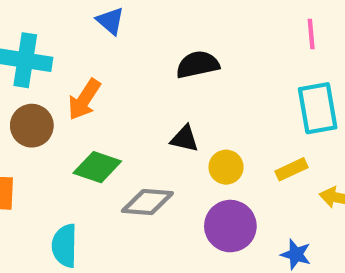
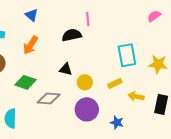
pink line: (311, 34) -> (88, 19), moved
orange arrow: (84, 99) -> (31, 45), moved

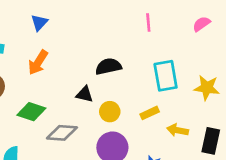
blue triangle: (32, 15) -> (39, 23), turned 32
pink line: (88, 19) -> (148, 23), moved
black semicircle: (72, 35) -> (108, 66), moved

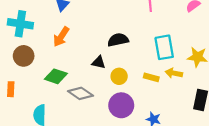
yellow rectangle: (150, 113) -> (151, 77), turned 40
yellow arrow: (178, 130) -> (174, 73), moved
gray diamond: (62, 133) -> (80, 93), turned 30

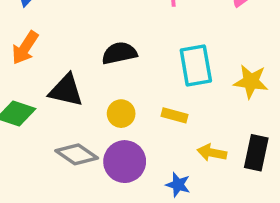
black triangle: (99, 62) -> (66, 90), moved, size x1.5
yellow arrow: (174, 73) -> (212, 153), moved
gray diamond: (80, 93) -> (77, 154), moved

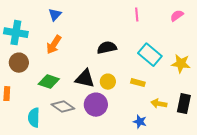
cyan rectangle: (196, 66) -> (150, 55), turned -40
black triangle: (66, 90) -> (85, 79), moved
gray diamond: (77, 154) -> (63, 107), moved
purple circle: (125, 162) -> (96, 105), moved

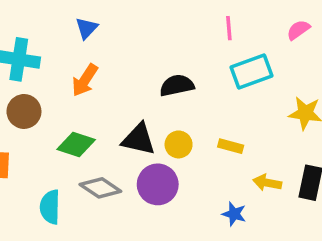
cyan rectangle: (150, 55) -> (251, 72), moved, turned -60

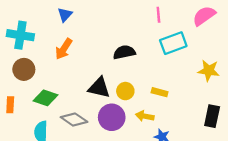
pink semicircle: (298, 30) -> (204, 16), size x1.5
green diamond: (76, 144) -> (46, 98), moved
yellow arrow: (267, 183) -> (145, 116), moved

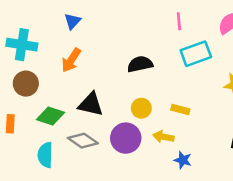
black triangle: (99, 88) -> (91, 104), moved

